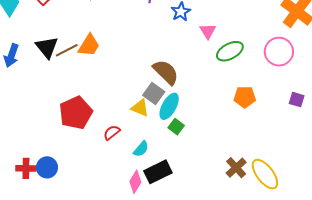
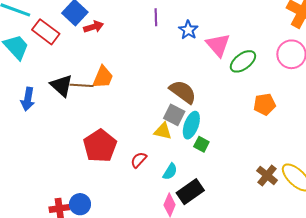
pink triangle: (208, 31) -> (218, 45), size x1.5
brown line: (67, 50) -> (82, 85), turned 40

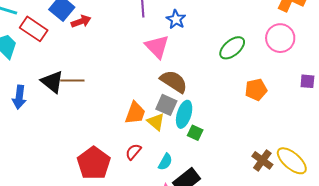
pink triangle: (218, 45) -> (157, 47), moved
orange trapezoid: (103, 77) -> (135, 113), moved
yellow triangle: (163, 131) -> (156, 122), turned 30
red pentagon: (100, 146) -> (94, 163), moved

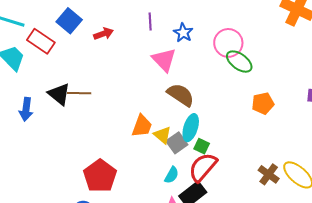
red arrow: (81, 21) -> (103, 34), moved
pink circle: (280, 38) -> (228, 43), moved
green ellipse: (232, 48) -> (239, 62), turned 76
gray square: (166, 105) -> (177, 143), moved, turned 30
red semicircle: (133, 152) -> (203, 167), moved, size x1.8

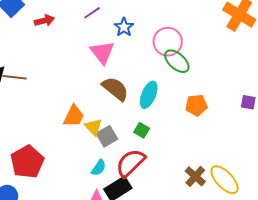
purple line: (150, 22) -> (92, 13), turned 54
cyan ellipse: (191, 128) -> (149, 95), moved
green square: (202, 146) -> (142, 130), moved

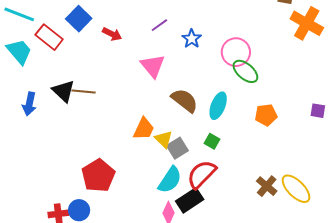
red arrow: (44, 21) -> (112, 34), turned 42
pink triangle: (102, 52) -> (153, 66), moved
cyan semicircle: (99, 168) -> (170, 180), size x1.6

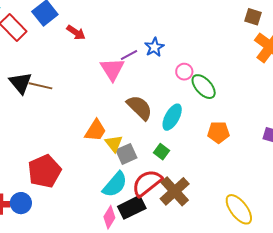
purple line: (159, 25) -> (129, 55), moved
pink circle: (236, 52) -> (184, 72), moved, size x0.6
brown cross: (267, 186) -> (175, 191), moved, size x1.4

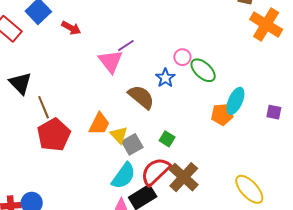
blue star: (154, 47) -> (165, 78), moved
brown line: (40, 86) -> (44, 107), moved, turned 60
cyan ellipse: (172, 117) -> (235, 101), moved
red pentagon: (44, 171) -> (54, 135), moved

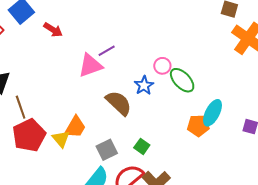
pink triangle: (111, 61) -> (90, 65), turned 44
yellow triangle: (119, 135) -> (61, 139), moved

